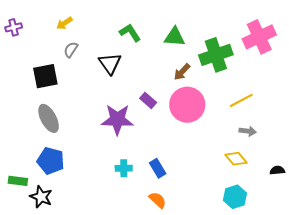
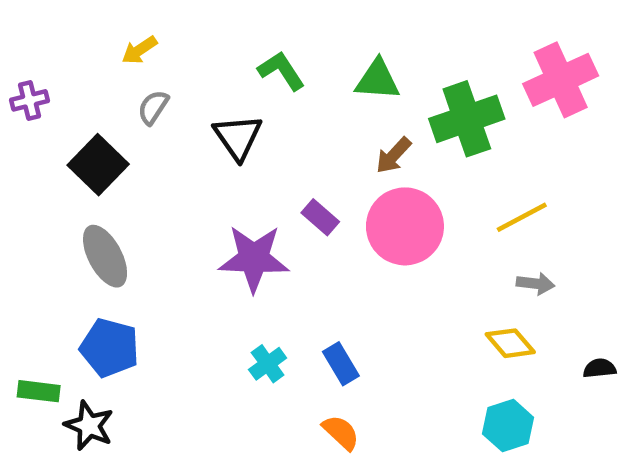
purple cross: (14, 27) -> (29, 100), moved
black square: (45, 76) -> (98, 165), turned -35
cyan cross: (124, 168) -> (268, 364), turned -35

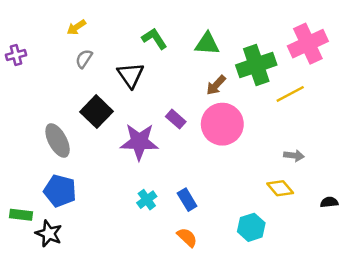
black square: (98, 165) -> (97, 112), moved
yellow line: (522, 217) -> (290, 94), moved
cyan hexagon: (508, 426) -> (251, 227), moved

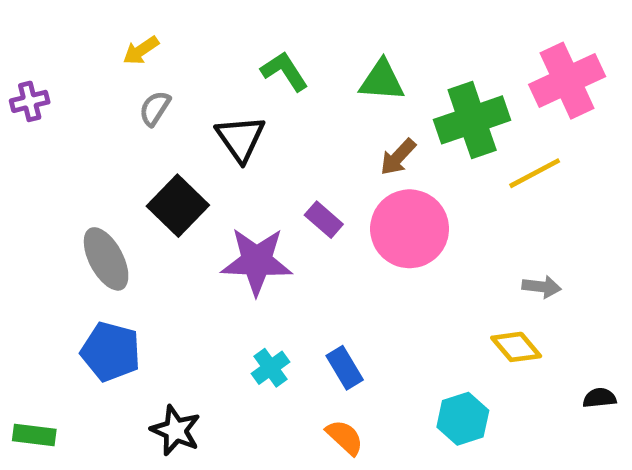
black semicircle: (329, 202) -> (599, 398), moved
green rectangle: (21, 215) -> (34, 435), moved
black star: (49, 234) -> (176, 430), moved

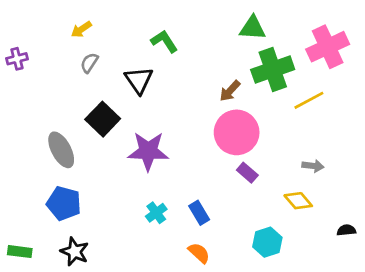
green triangle: (382, 81) -> (253, 28), moved
purple rectangle: (324, 220) -> (247, 173), moved
black star: (176, 430) -> (75, 252), moved

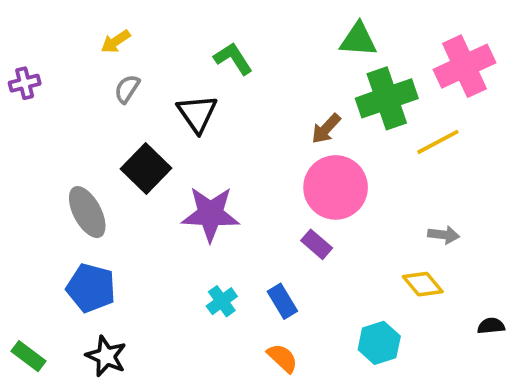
purple rectangle: (247, 173) -> (317, 244), moved
green rectangle: (20, 252) -> (28, 356), turned 30

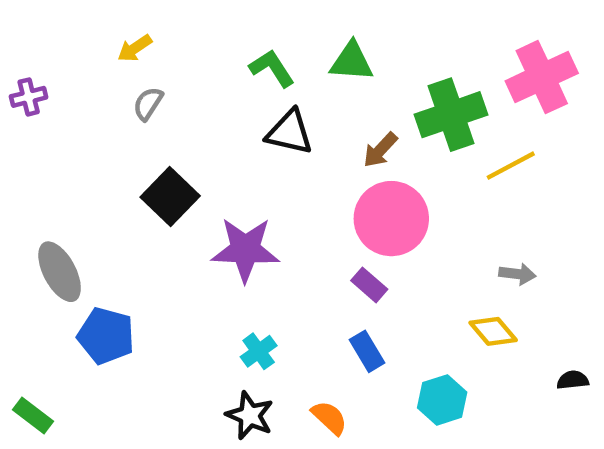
green triangle: (358, 40) -> (352, 62), moved
black triangle: (197, 114) -> (290, 132), moved, turned -42
gray ellipse: (87, 212) -> (60, 272), moved
blue rectangle: (282, 301) -> (367, 351), moved
black star: (106, 356) -> (250, 415), moved

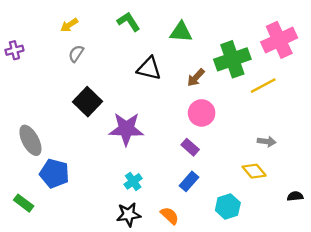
green L-shape: (272, 68) -> (129, 22), moved
pink circle: (391, 219) -> (202, 113), size x0.7
blue rectangle: (367, 351) -> (189, 181), turned 72
green rectangle: (33, 415) -> (24, 203), moved
black star: (250, 415) -> (129, 215), turned -30

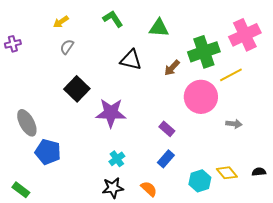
pink circle: (202, 113) -> (201, 97), moved, size x1.4
yellow diamond: (254, 171) -> (227, 173), moved
green rectangle: (24, 203) -> (21, 190), moved

